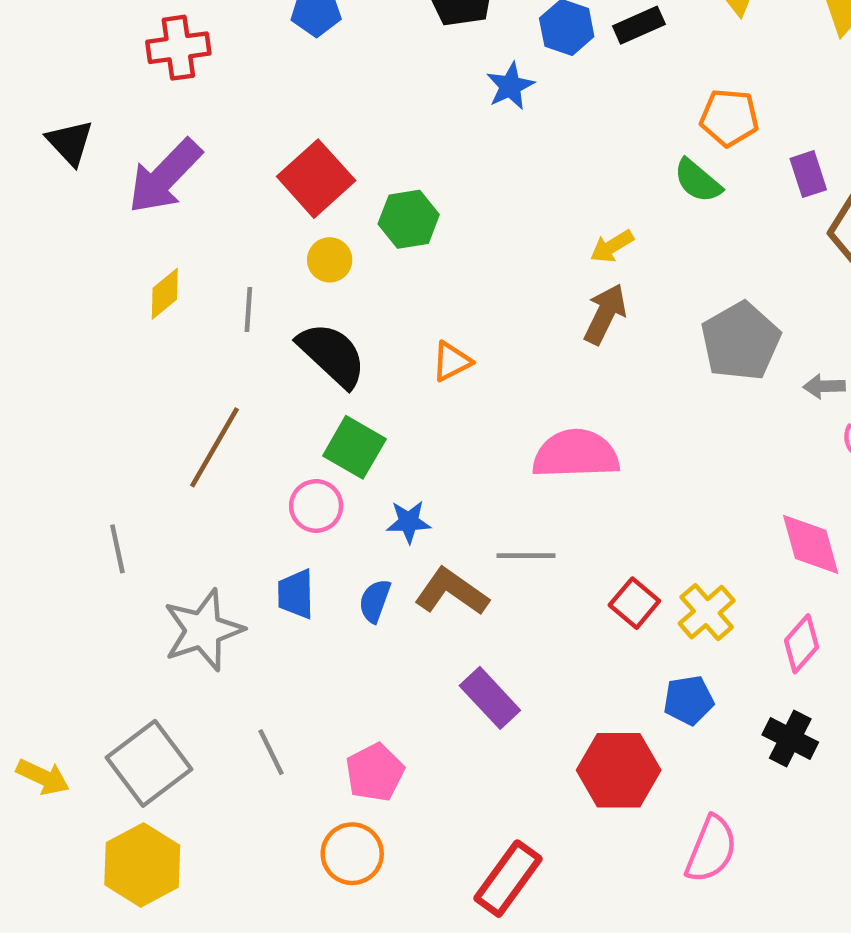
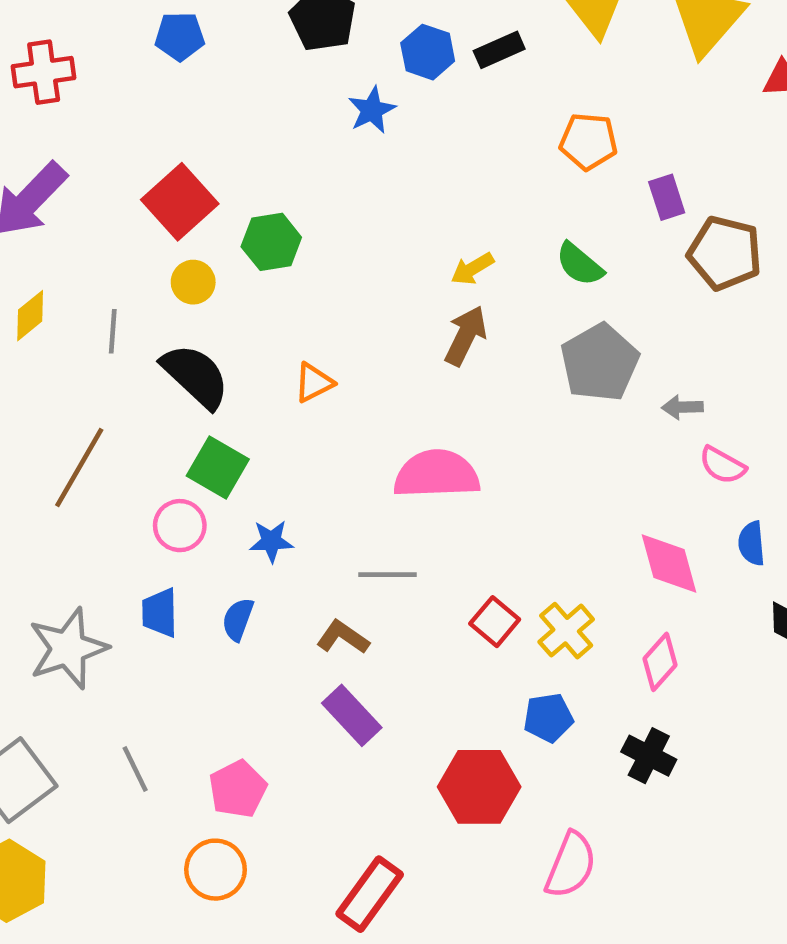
green semicircle: (698, 181) -> (580, 264), moved
brown L-shape: (452, 592) -> (343, 637), moved, size x0.7

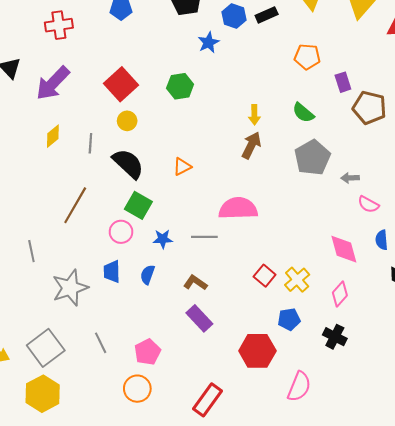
green hexagon: (271, 242) -> (180, 86), moved
yellow arrow: (472, 269) -> (254, 115), turned -60
gray line: (387, 575) -> (204, 237), moved

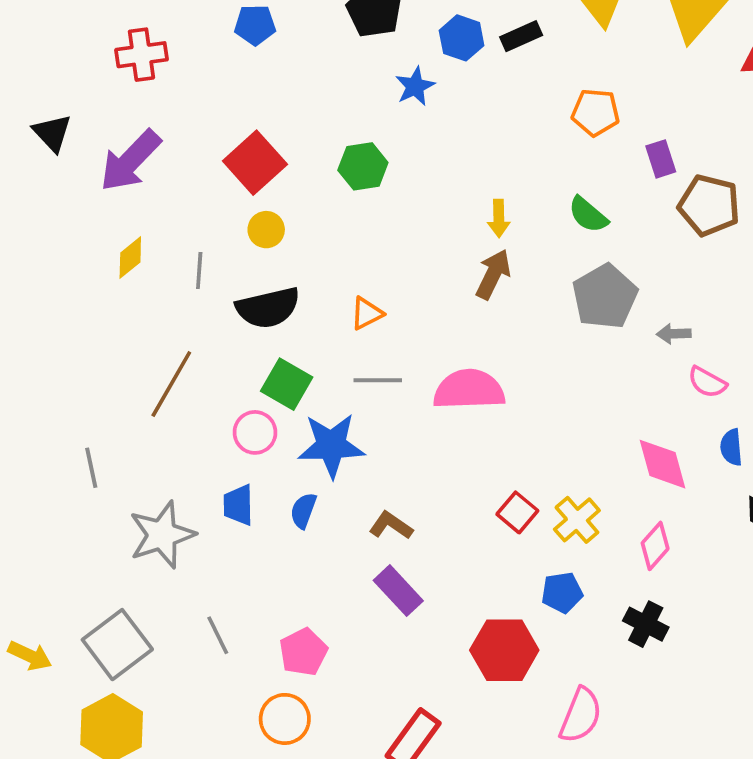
black semicircle: (128, 164) -> (268, 308), turned 124
gray line: (204, 237) -> (378, 380), moved
blue star: (163, 239) -> (331, 445), size x1.8

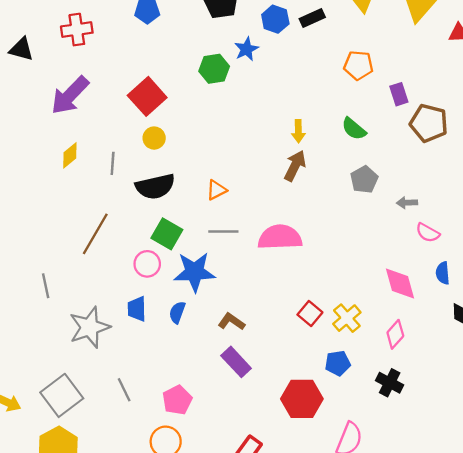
black triangle: (52, 133) -> (21, 49), moved, turned -32
green hexagon: (363, 166) -> (214, 69), moved
gray pentagon: (605, 297) -> (364, 180), size x0.7

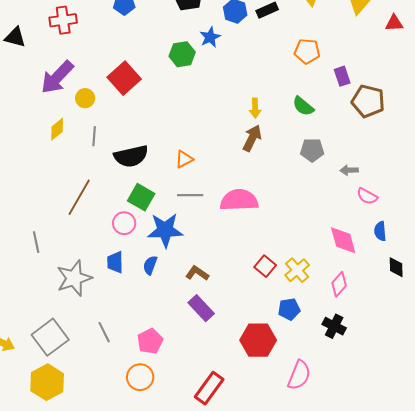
yellow circle: (154, 138) -> (85, 98), moved
gray pentagon: (364, 180) -> (312, 150), turned 30

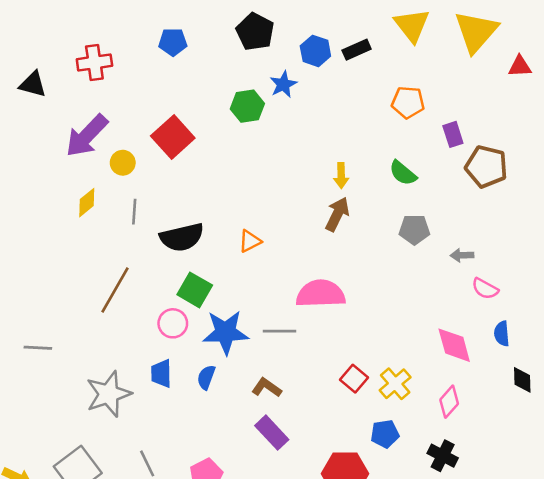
gray line: (190, 195) -> (279, 331), moved
gray line: (36, 242) -> (38, 348), moved, turned -75

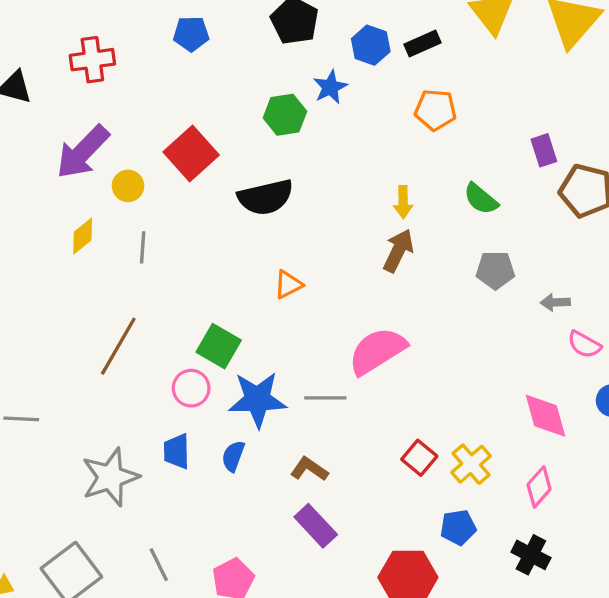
orange pentagon: (408, 102) -> (435, 110), moved
black semicircle: (182, 237) -> (266, 197), moved
pink semicircle: (321, 294) -> (377, 351), turned -30

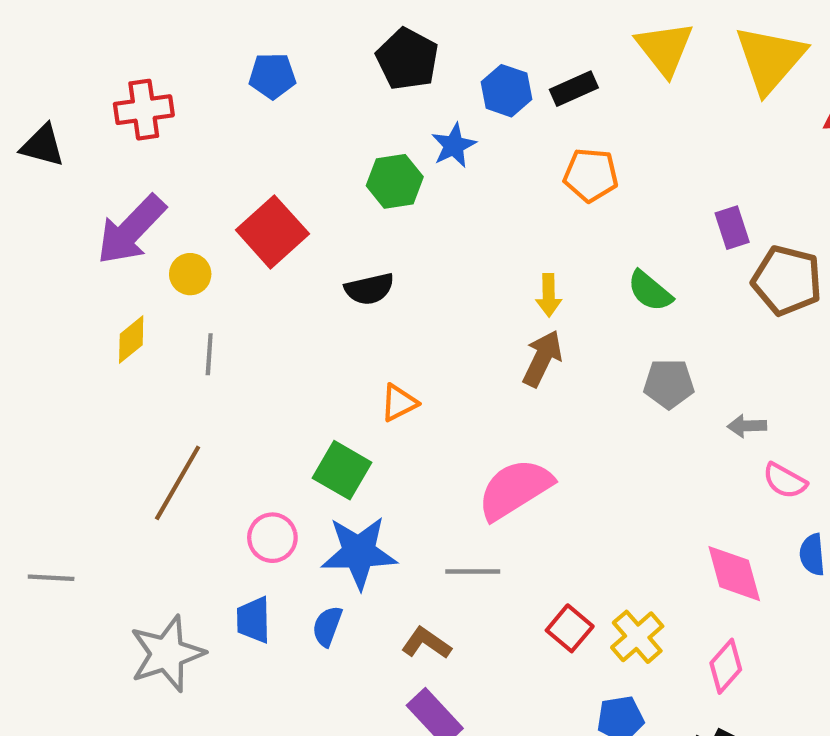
black semicircle: (266, 197) -> (369, 289), size x0.7
green square: (219, 346) -> (342, 470), moved
gray line: (325, 398) -> (473, 571), moved

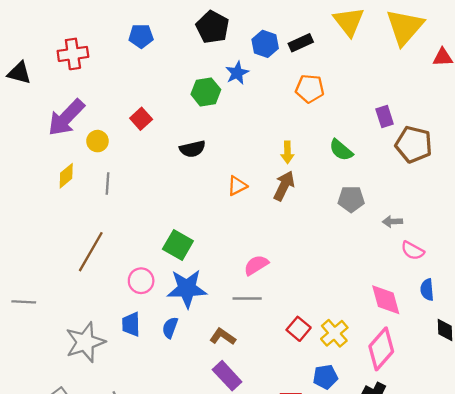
red square: (272, 232) -> (141, 119), size x0.6
orange triangle: (399, 403) -> (237, 186), moved
pink semicircle: (515, 489) -> (256, 265), moved, size x0.6
pink diamond: (726, 666) -> (381, 349), size x1.5

